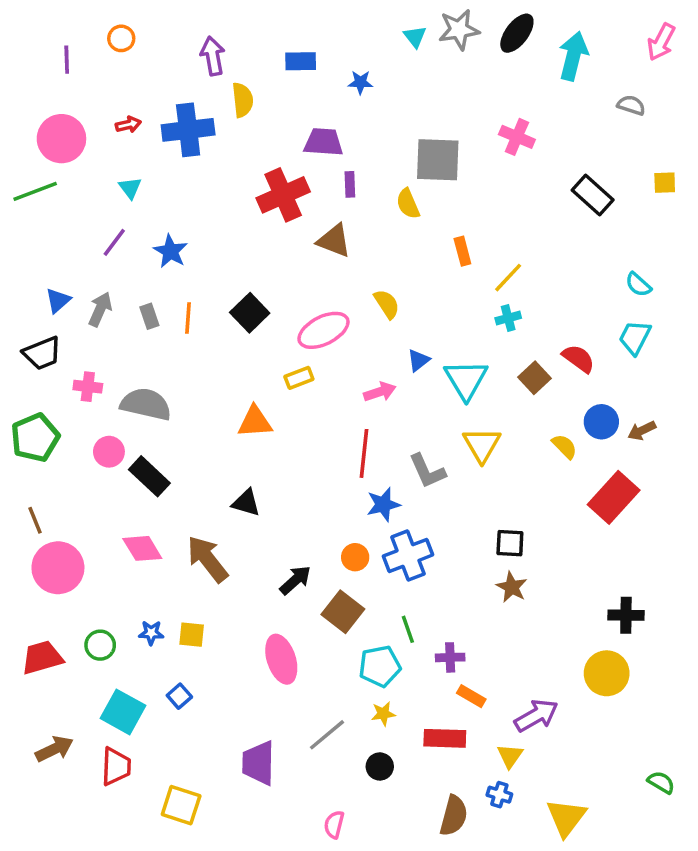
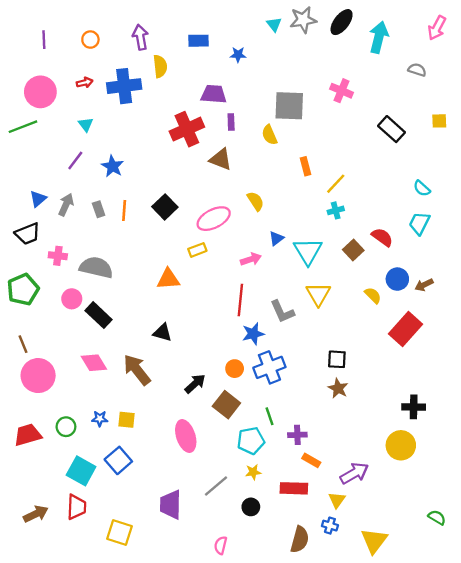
orange circle: (121, 38) -> (90, 40), moved
blue square: (179, 696) -> (118, 460), size x1.6
brown arrow: (54, 749) -> (36, 514), moved

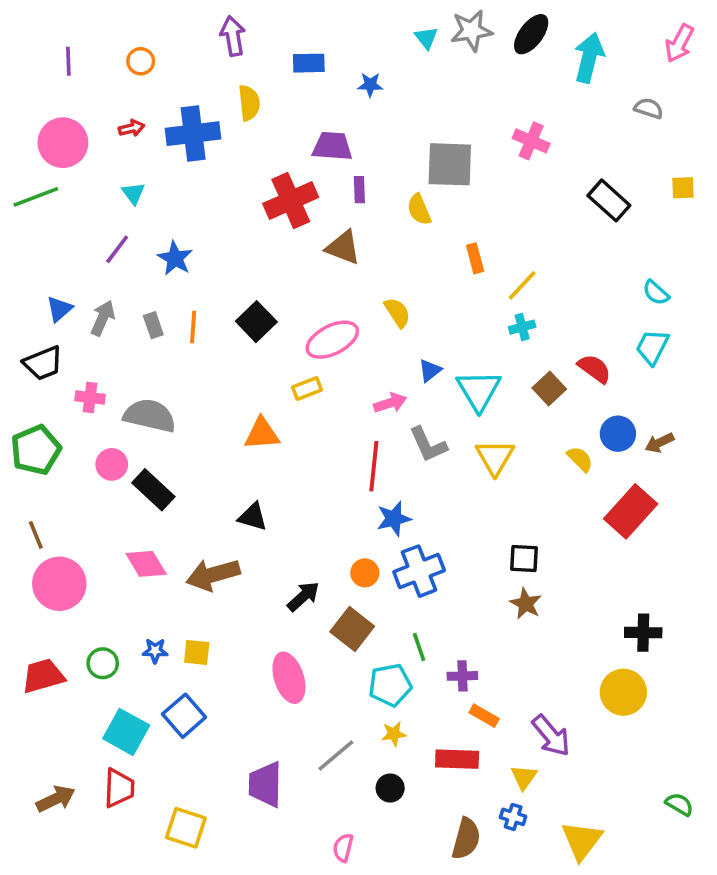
purple arrow: (140, 37) -> (233, 36), moved
gray L-shape: (282, 312) -> (428, 445), moved
brown arrow: (137, 370) -> (213, 575), turned -68
purple arrow: (354, 473) -> (551, 736), turned 80

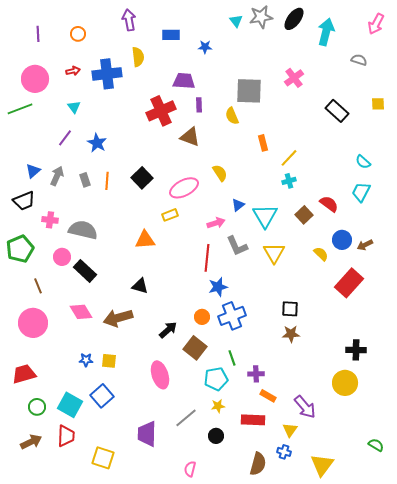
pink cross: (531, 141) -> (294, 78), turned 30
brown line: (36, 535) -> (38, 286), moved
brown star: (526, 604) -> (291, 334), turned -30
green circle: (103, 663) -> (37, 407), moved

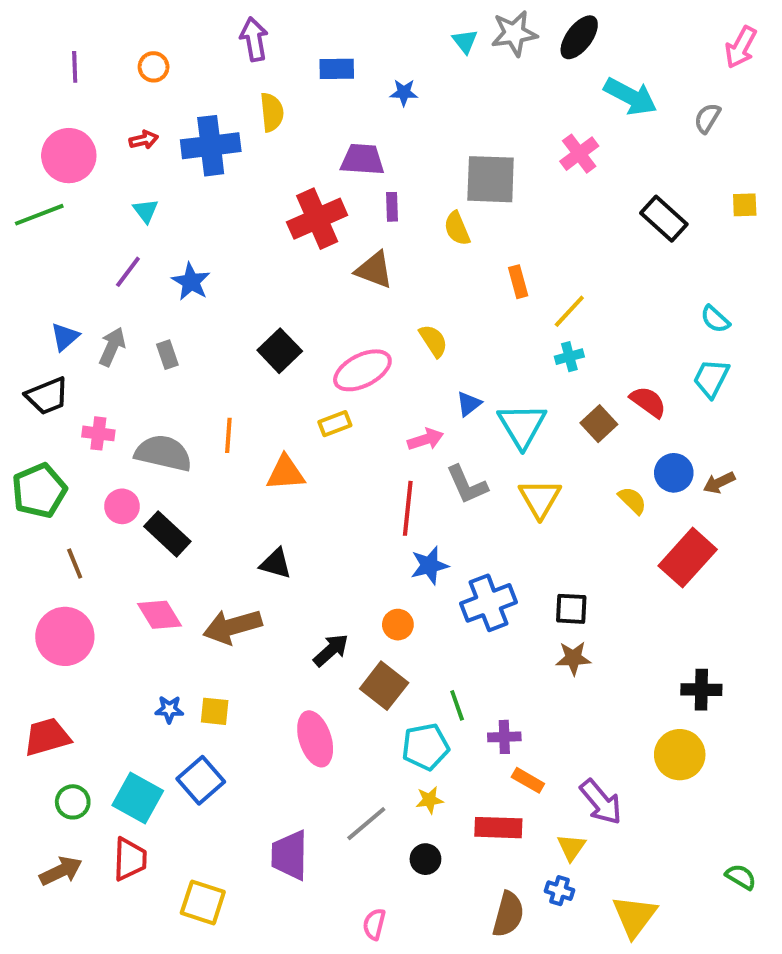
cyan arrow: (326, 32) -> (630, 96), moved, turned 104
gray semicircle: (359, 60) -> (707, 118), turned -77
orange line: (107, 181) -> (228, 435), moved
blue cross: (232, 316) -> (489, 603), moved

